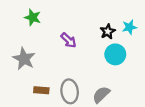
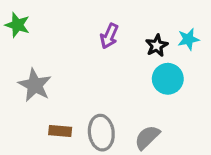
green star: (33, 17) -> (17, 25), moved
purple arrow: (69, 40) -> (109, 36), moved, turned 70

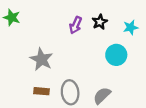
black star: (157, 46) -> (100, 22), moved
gray star: (35, 85) -> (41, 59), moved

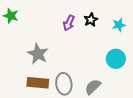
cyan circle: (116, 55) -> (116, 59), moved
brown rectangle: (41, 91) -> (38, 83), size x1.5

